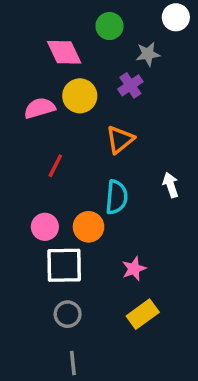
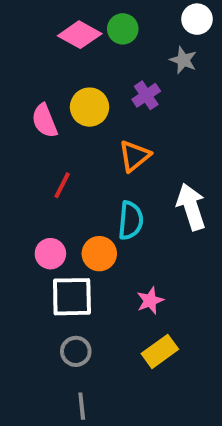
pink diamond: (64, 52) -> (80, 35), moved, turned -36
gray star: (148, 54) -> (183, 60), moved, turned 30
pink semicircle: (40, 108) -> (45, 121), turned -96
white arrow: (171, 185) -> (191, 207), size x1.6

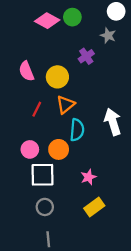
yellow circle: (89, 107) -> (57, 77), moved
orange triangle: (134, 156) -> (66, 105), moved

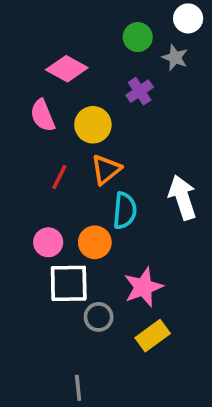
green circle: (72, 17) -> (138, 37), moved
pink diamond: (47, 21) -> (67, 69), moved
pink star: (89, 177) -> (143, 287), size x1.5
gray circle: (45, 207) -> (99, 317), moved

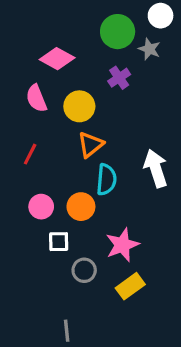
green circle: (138, 37) -> (118, 32), size x1.4
red line: (59, 177) -> (30, 154), moved
white square: (69, 283) -> (59, 242), size x0.6

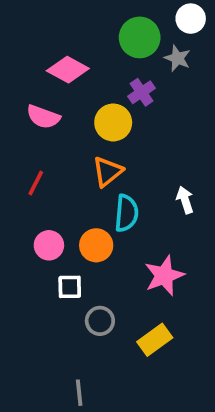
pink semicircle: (36, 98) -> (43, 117), turned -48
yellow circle: (79, 106) -> (113, 122), moved
white arrow: (156, 168) -> (185, 200), size x0.6
pink star: (122, 245) -> (164, 276), moved

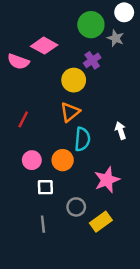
pink semicircle: (43, 117) -> (18, 62), moved
gray circle: (100, 321) -> (76, 207), moved
gray line: (79, 393) -> (43, 224), moved

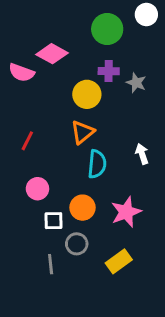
gray star: (116, 38) -> (136, 83), moved
purple cross: (92, 60) -> (109, 71), turned 35
orange circle: (63, 160) -> (82, 208), moved
gray circle: (76, 207) -> (77, 244), moved

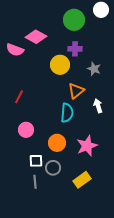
gray star: (136, 83) -> (94, 69), moved
orange triangle: (82, 132) -> (76, 91), moved
white square: (53, 221) -> (36, 161), moved

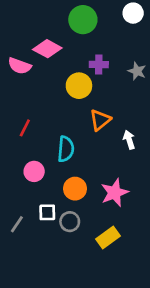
green circle: (74, 20) -> (83, 20), moved
gray star: (94, 69) -> (137, 71), moved
cyan semicircle: (67, 113) -> (66, 149), moved
gray line: (35, 182) -> (17, 224), moved, turned 40

